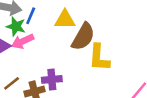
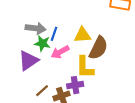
pink arrow: (23, 41) -> (60, 52), moved
yellow L-shape: (99, 58) -> (85, 67), moved

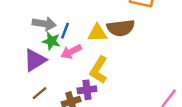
brown semicircle: (98, 48) -> (121, 28), moved, turned 55
yellow L-shape: (85, 67) -> (99, 70), turned 30
brown line: (42, 91) -> (40, 93), moved

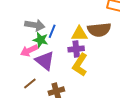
pink arrow: (71, 52) -> (29, 50), moved
purple triangle: (35, 60) -> (45, 61), moved, turned -50
purple cross: (87, 90) -> (76, 49), moved

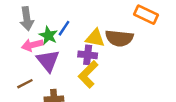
gray arrow: (35, 25) -> (27, 19), moved, turned 60

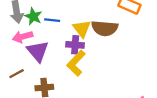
blue line: (64, 28) -> (52, 20), turned 63
green star: (48, 35) -> (33, 16), moved
yellow triangle: (95, 38) -> (82, 29), turned 42

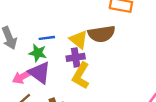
green star: (33, 16) -> (38, 53), moved
pink arrow: (23, 37) -> (22, 77), moved

